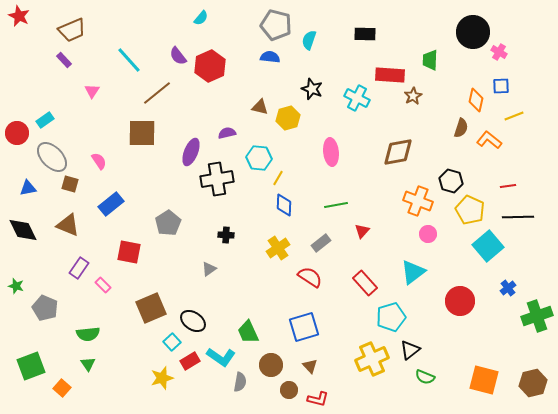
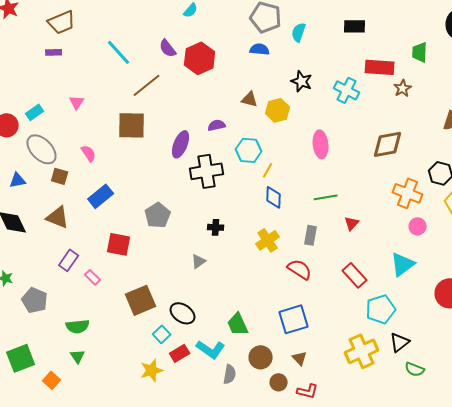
purple rectangle: (64, 60) -> (54, 52), turned -49
pink triangle: (92, 91) -> (77, 102), moved
gray rectangle: (321, 243) -> (311, 235), turned -42

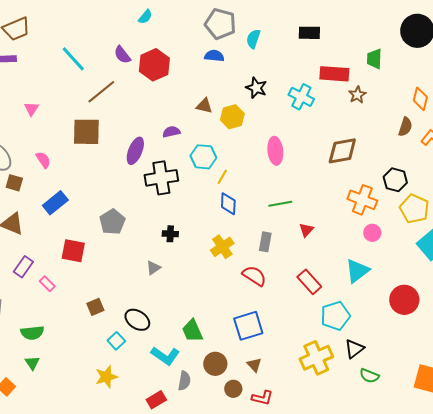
brown square: (141, 300) -> (95, 307), size x0.6
red rectangle: (180, 353) -> (156, 400), moved

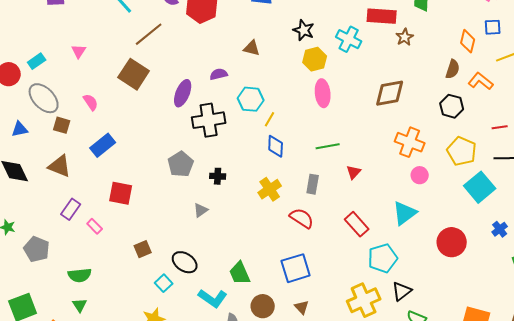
yellow hexagon: (232, 117) -> (315, 59), moved
brown square: (86, 132) -> (134, 74), turned 32
black hexagon: (395, 180) -> (452, 106), moved
gray pentagon: (112, 222) -> (181, 164), moved

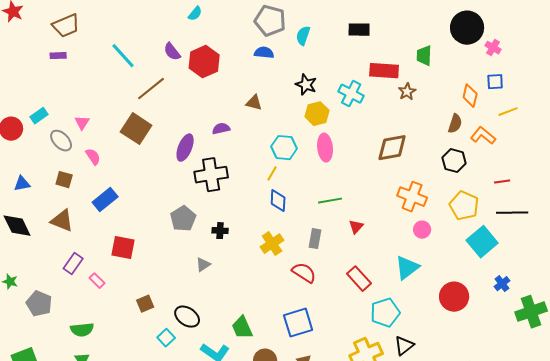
pink triangle: (79, 51) -> (82, 123), moved
gray ellipse: (44, 98) -> (61, 141), moved, size x0.7
cyan hexagon: (251, 99) -> (284, 148), moved

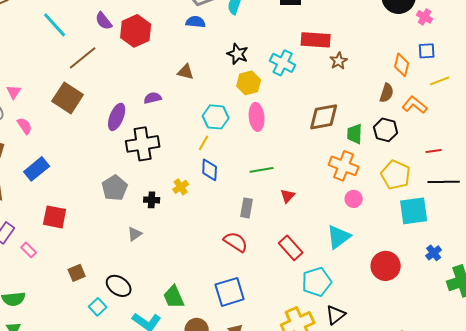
green trapezoid: (424, 56) -> (355, 134), moved
cyan square: (482, 242) -> (414, 211), turned 32
yellow cross: (272, 244) -> (181, 187), moved, size x0.7

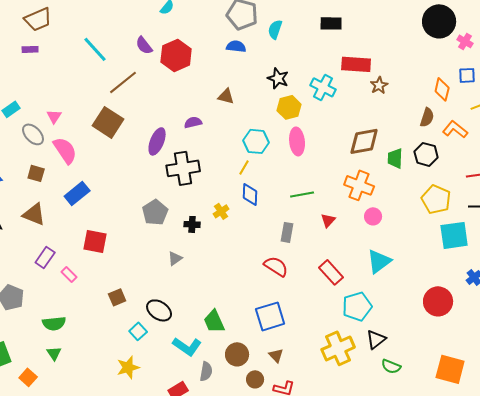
pink semicircle: (25, 126) -> (65, 150), size x1.6
orange cross: (344, 166) -> (359, 185), moved
pink circle: (354, 199) -> (373, 216), moved
red circle: (386, 266) -> (438, 301), moved

